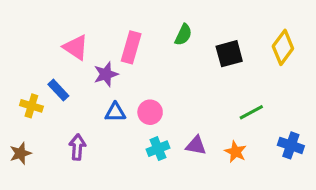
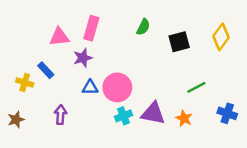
pink triangle: (76, 47) -> (59, 37), turned -40
pink rectangle: (131, 47) -> (91, 28), moved
pink circle: (150, 112) -> (117, 87), size x1.5
purple triangle: (196, 145) -> (153, 113), size x1.5

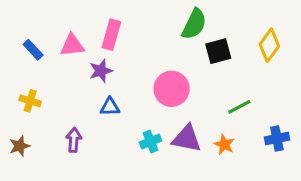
green semicircle: (143, 27) -> (194, 24), moved, size x1.5
blue rectangle: (46, 70) -> (33, 50), moved
pink circle: (117, 87) -> (172, 89), moved
blue cross: (227, 113) -> (277, 138), turned -30

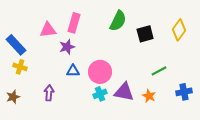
green semicircle: (194, 24) -> (118, 21), moved
blue rectangle: (33, 50) -> (16, 45), moved, size x1.5
pink circle: (172, 89) -> (100, 72), moved

